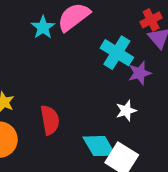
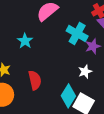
cyan star: (43, 27) -> (25, 41), moved
cyan diamond: (99, 146) -> (68, 96), turned 65

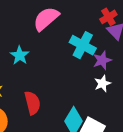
white star: (85, 72) -> (102, 84), moved

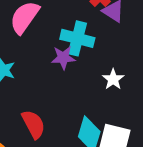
purple star: (102, 60) -> (63, 58), moved, turned 30

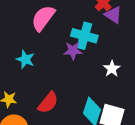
red semicircle: (33, 124) -> (48, 103), turned 65

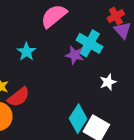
red semicircle: (48, 103) -> (19, 97), moved

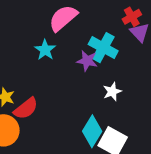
cyan star: (26, 52) -> (45, 50), moved
white star: (108, 82) -> (112, 92), moved

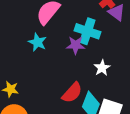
red semicircle: (26, 108) -> (72, 93), moved

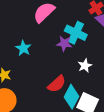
cyan star: (38, 42) -> (23, 48), moved

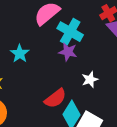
cyan cross: (76, 33) -> (70, 32), moved

